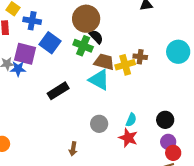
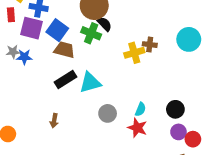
purple square: (25, 54) -> (31, 28), moved
brown trapezoid: (104, 62) -> (64, 50), moved
cyan triangle: (99, 80) -> (90, 83), moved, turned -45
brown arrow: (73, 149) -> (54, 121), moved
red circle: (173, 153) -> (193, 139), moved

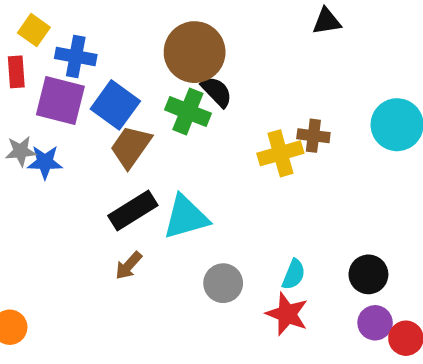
brown trapezoid: (64, 50) -> (131, 147), turned -70
brown arrow: (54, 121) -> (129, 266), moved, turned 32

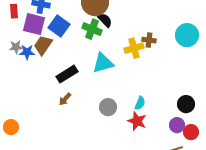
brown trapezoid: (131, 147) -> (43, 45), moved
cyan triangle: (186, 217) -> (103, 63), moved
black circle: (368, 274) -> (186, 104), moved

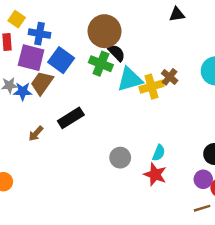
brown cross: (149, 40) -> (170, 77), turned 32
cyan triangle: (103, 63) -> (130, 79), moved
brown arrow: (65, 99) -> (36, 134), moved

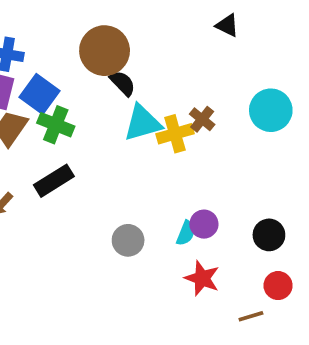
black triangle: (177, 14) -> (227, 25), moved, turned 35
green cross: (101, 64) -> (56, 125), moved
red star: (155, 174) -> (202, 278), moved
purple circle: (203, 179) -> (204, 224), moved

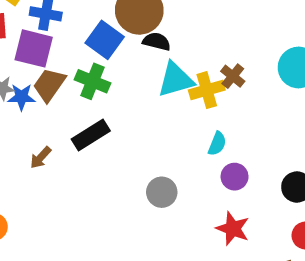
black semicircle: (123, 83) -> (157, 42), turned -32
blue square: (39, 94) -> (105, 40), moved
cyan semicircle: (186, 233) -> (217, 144), moved

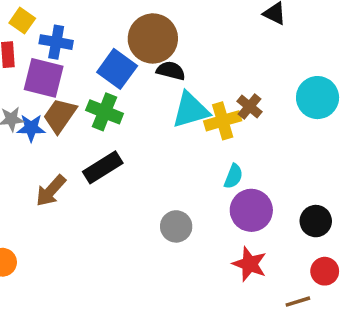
brown arrow: (41, 158) -> (51, 191), size x1.4
purple circle: (235, 177) -> (251, 210), size x1.5

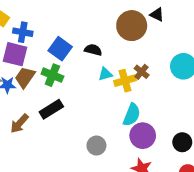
brown circle: (153, 38) -> (132, 26), moved
cyan triangle: (190, 110) -> (105, 74), size x0.6
cyan semicircle: (233, 176) -> (132, 115), size x1.5

